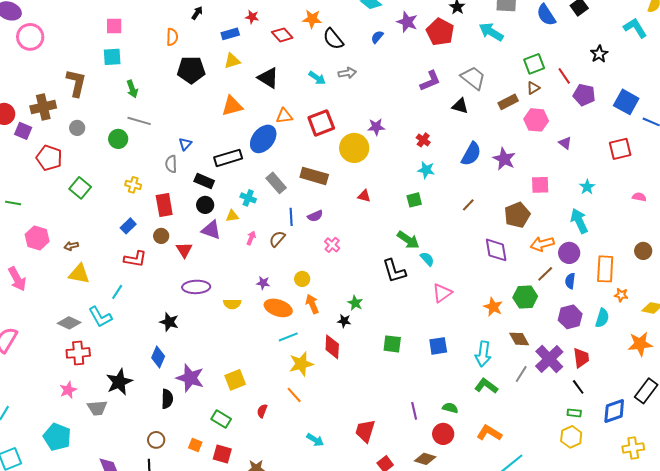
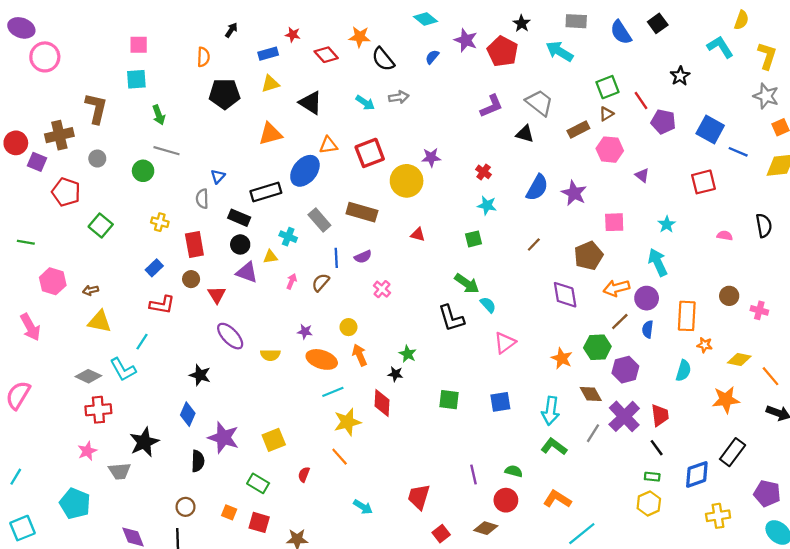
purple ellipse: (196, 287) -> (230, 336), turned 48
purple hexagon: (570, 317) -> (625, 370), moved

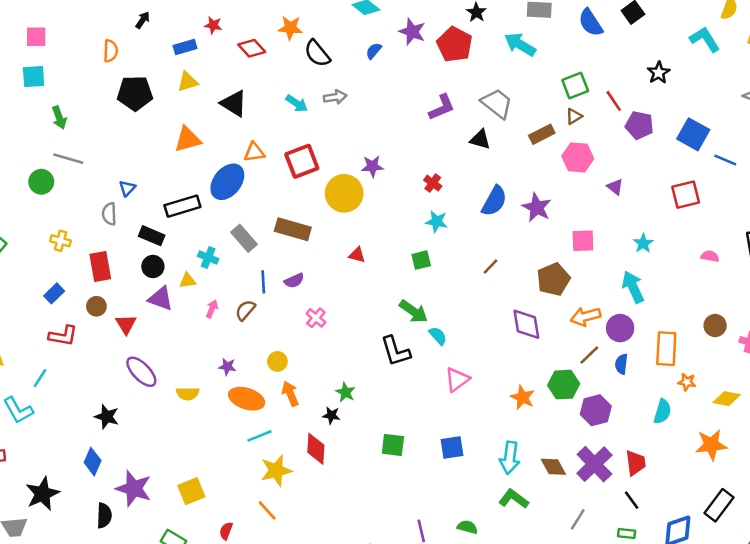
brown diamond: (591, 394) -> (553, 467), moved
gray line: (593, 433) -> (578, 519), moved

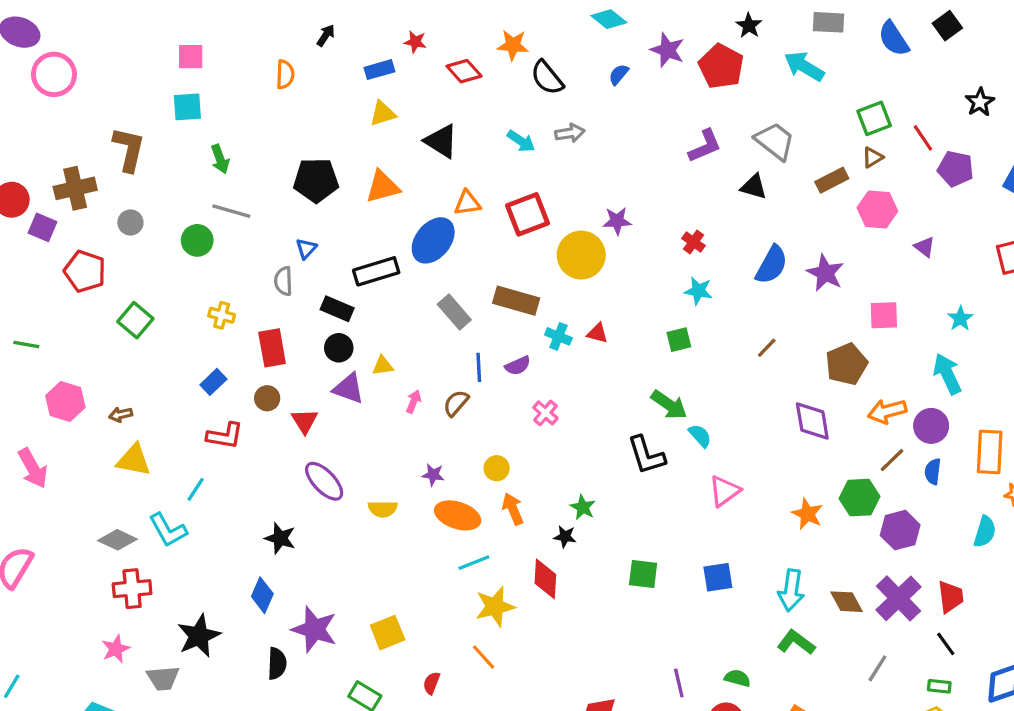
black pentagon: (135, 93) -> (316, 180), moved
cyan cross: (208, 257) -> (558, 336), moved

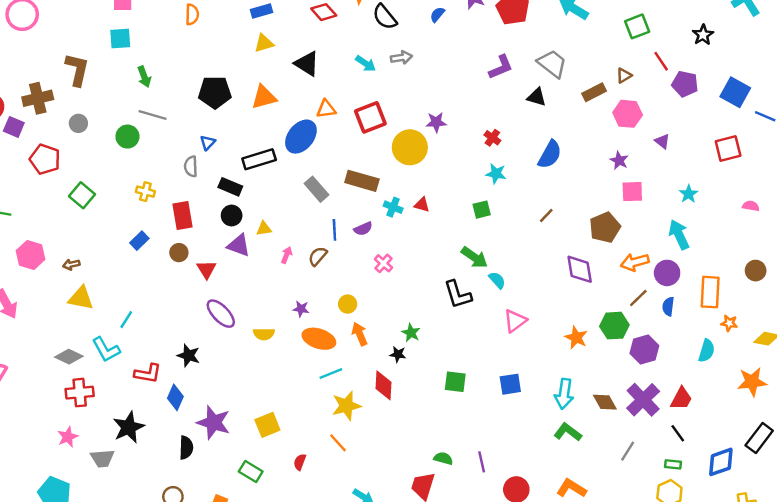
green square: (874, 118) -> (637, 26), moved
purple star: (825, 273) -> (619, 160), moved, size x0.7
red L-shape: (225, 436) -> (148, 373), moved
red trapezoid: (951, 597) -> (681, 399), turned 35
green semicircle: (737, 678) -> (443, 458), moved

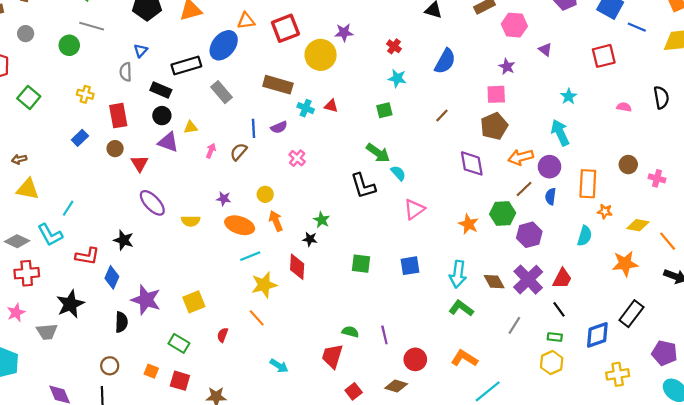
gray rectangle: (317, 189) -> (222, 92), moved
pink square: (632, 192) -> (496, 94), moved

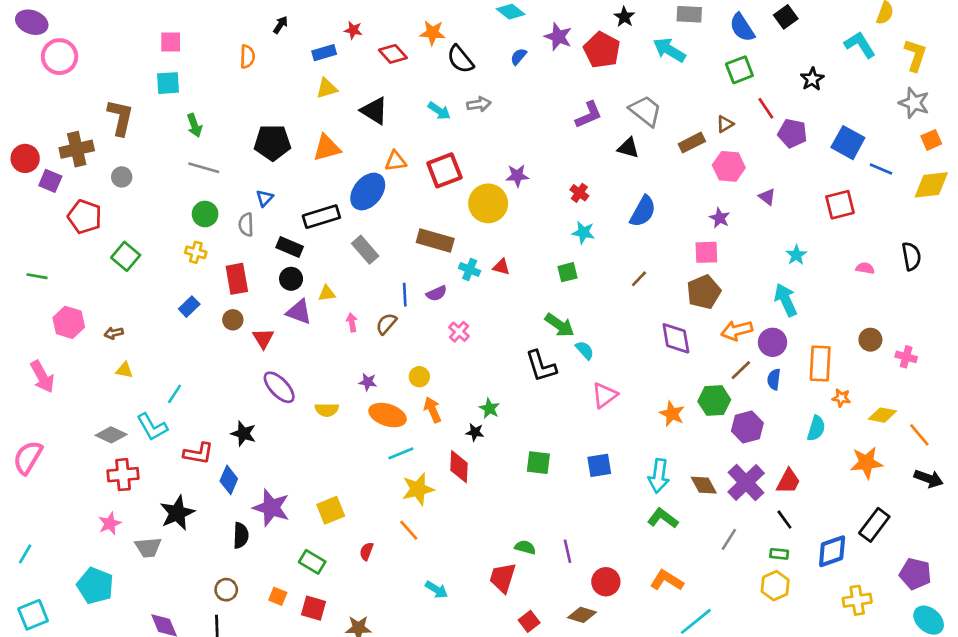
green circle: (69, 45) -> (205, 214), moved
pink arrow: (211, 151) -> (352, 322), turned -32
yellow triangle: (28, 189) -> (124, 370), size x0.6

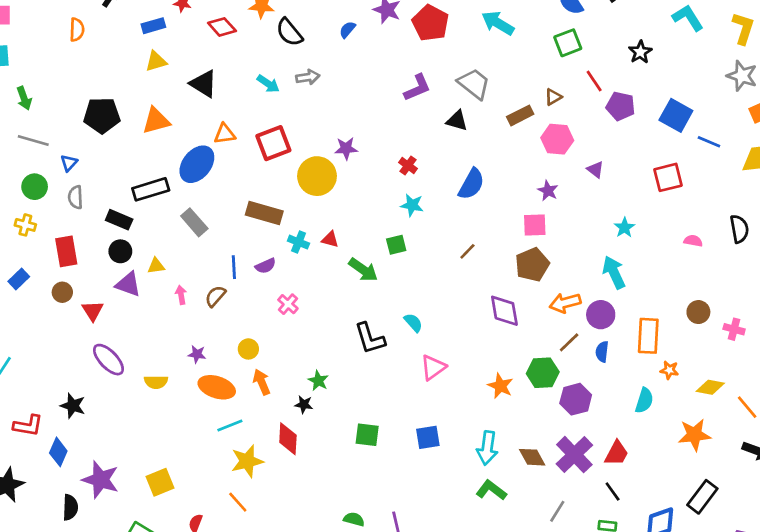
blue triangle: (265, 198) -> (69, 163), moved
green arrow: (560, 325) -> (363, 270), moved

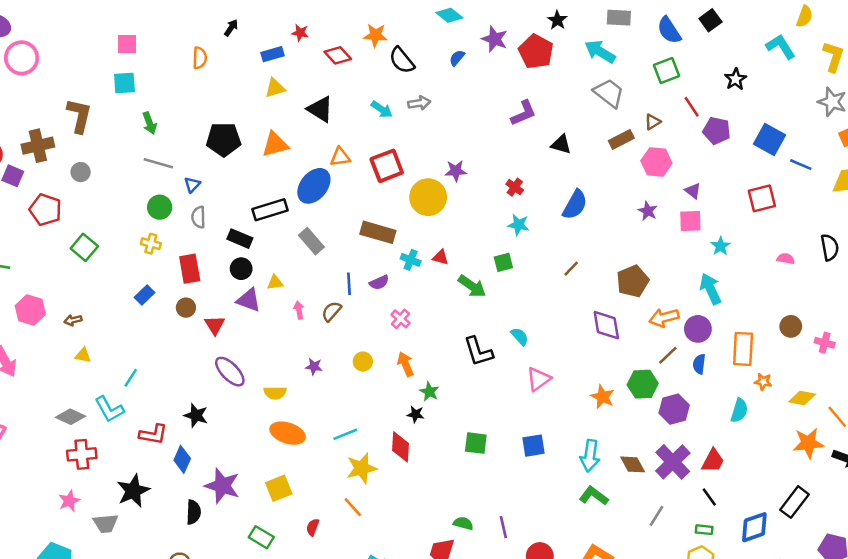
gray trapezoid: (474, 84) -> (609, 93), moved
pink square: (535, 225) -> (690, 221), moved
orange arrow: (262, 382) -> (406, 364), moved
orange ellipse: (217, 387) -> (288, 433), moved
orange star: (694, 435) -> (808, 443), moved

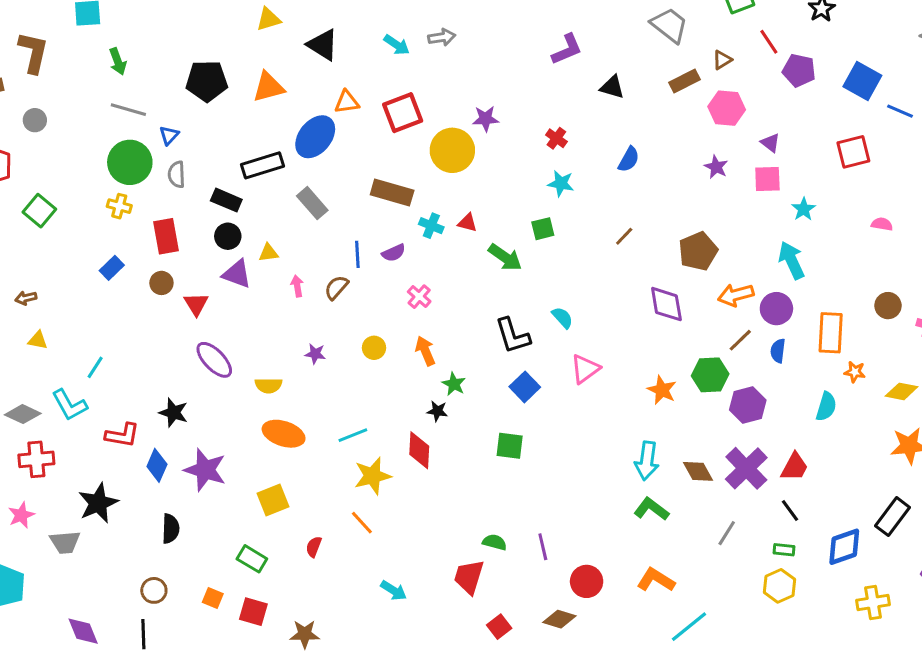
blue semicircle: (575, 205) -> (629, 159), size x0.7
green circle: (160, 207) -> (130, 162), size x1.5
blue square: (534, 446) -> (525, 387), moved, turned -35
purple star: (222, 486) -> (205, 470), moved

